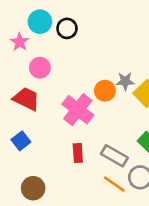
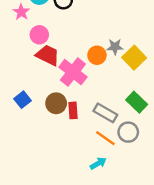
red trapezoid: (26, 99) -> (48, 55), moved
brown circle: (33, 188) -> (56, 103), moved

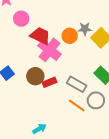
red trapezoid: (48, 55) -> (40, 36), moved
red rectangle: (73, 110) -> (49, 82), turned 72
cyan arrow: (98, 163) -> (39, 129), moved

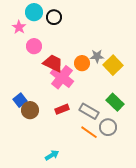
brown circle: (35, 76) -> (30, 110), moved

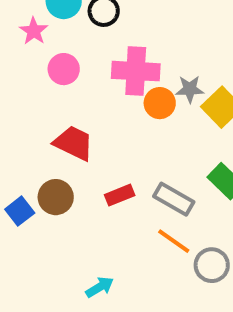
red trapezoid: (53, 63) -> (74, 143), moved
pink cross: (62, 77) -> (136, 71), moved, turned -35
blue square: (20, 100) -> (20, 211), moved
gray circle: (108, 127) -> (212, 265), moved

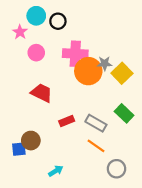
orange circle: (160, 103) -> (88, 71), size x1.6
brown circle: (56, 197) -> (31, 141), moved
blue square: (20, 211) -> (19, 149), moved, turned 32
gray circle: (212, 265) -> (117, 169), moved

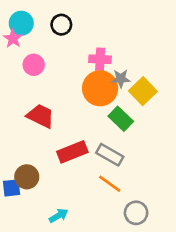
cyan circle: (36, 16) -> (21, 23), moved
pink cross: (75, 54) -> (100, 59), moved, size x0.7
green rectangle: (124, 113) -> (121, 119), moved
red rectangle: (67, 121) -> (72, 152), size x1.5

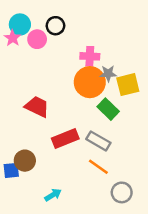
pink circle: (34, 65) -> (37, 39), moved
yellow square: (143, 91) -> (128, 85), turned 30

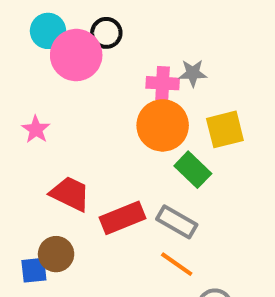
pink star: (13, 38) -> (36, 129), moved
pink circle: (37, 39) -> (76, 55), size x1.6
gray star: (108, 74) -> (193, 73), moved
red trapezoid: (37, 107) -> (70, 194), moved

